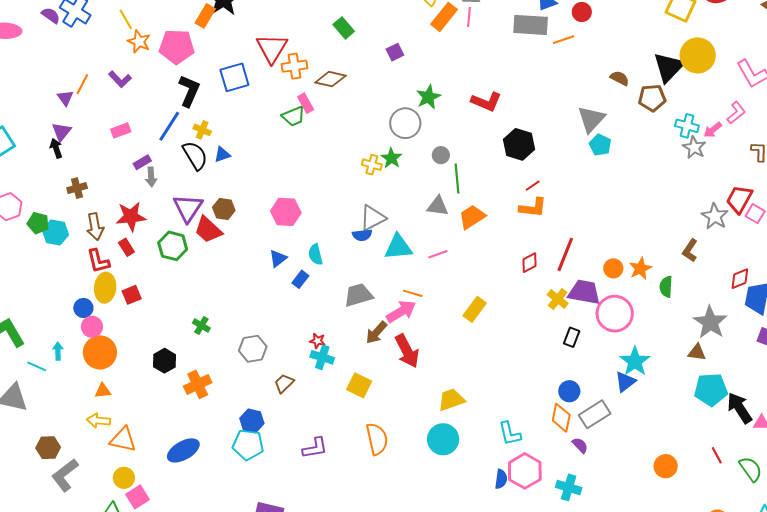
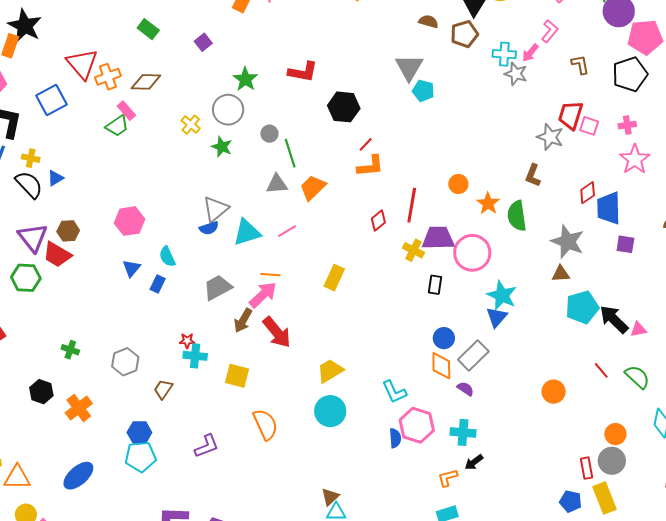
yellow cross: (372, 165) -> (191, 125), moved, turned 36
orange circle: (613, 268) -> (458, 184), moved
green semicircle: (666, 287) -> (517, 216), size x1.4

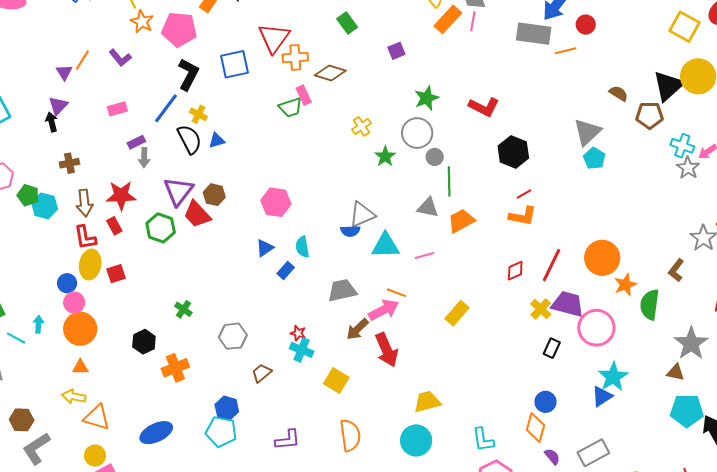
gray circle: (228, 110) -> (417, 133), moved
orange circle: (458, 184) -> (602, 258), size x1.8
gray rectangle: (473, 355) -> (593, 453), moved

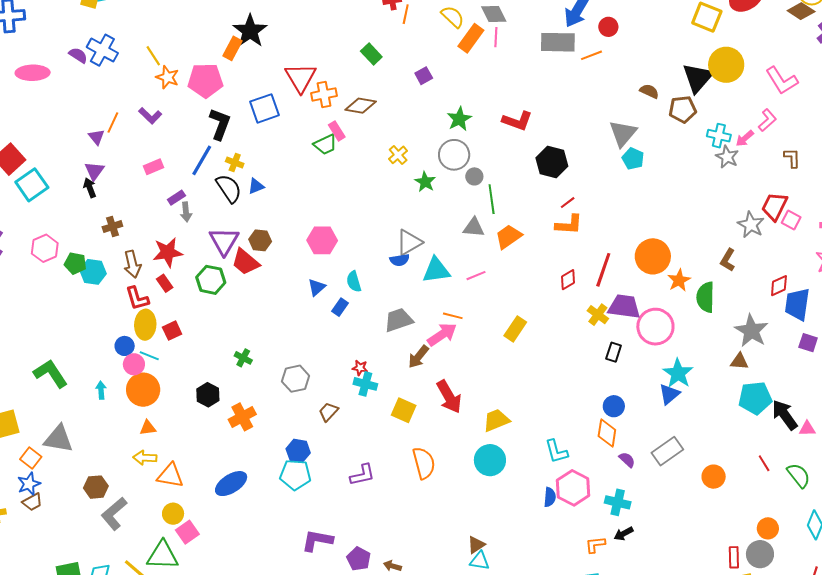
cyan line: (16, 338) -> (149, 356), moved
red arrow: (387, 350) -> (449, 397), moved

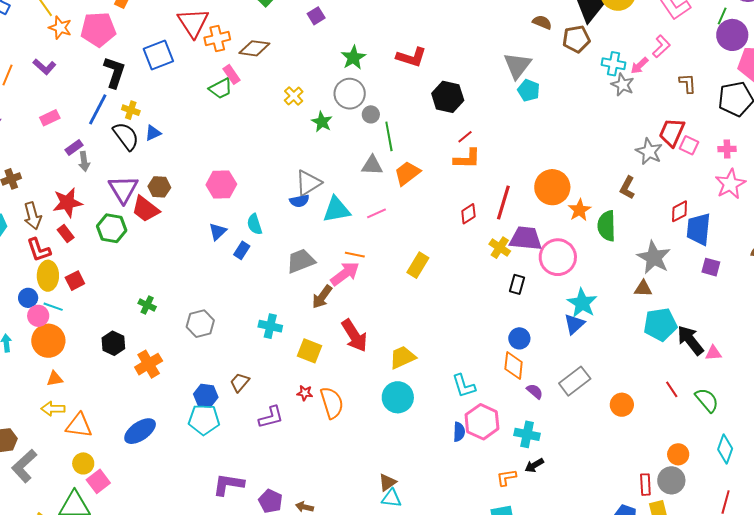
red star: (360, 368) -> (305, 393), moved
brown trapezoid: (328, 412) -> (240, 382), moved

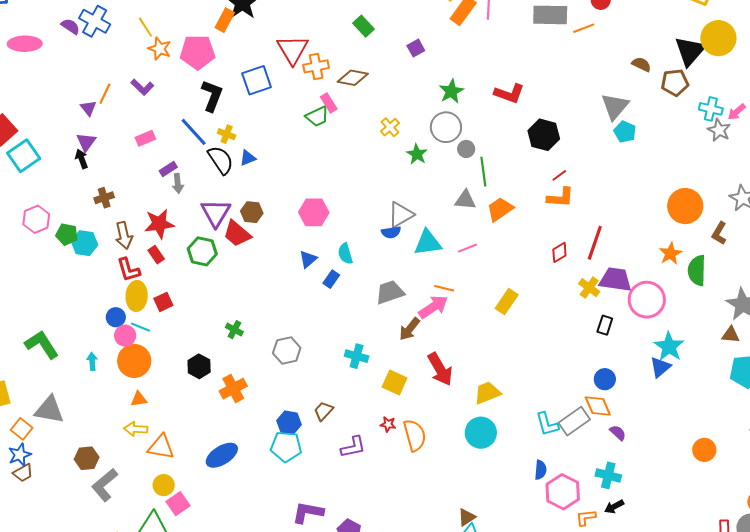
blue line: (98, 109) -> (194, 132), turned -72
orange circle: (552, 187) -> (685, 206), moved
orange diamond: (514, 365) -> (598, 406), turned -32
gray rectangle: (575, 381) -> (574, 421), moved
pink hexagon: (482, 422) -> (563, 492), moved

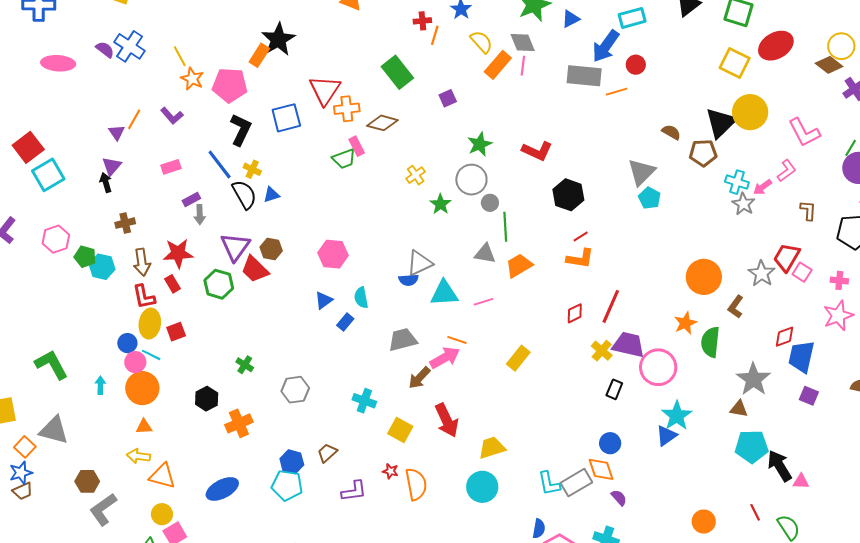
green rectangle: (364, 26) -> (397, 72), size x1.5

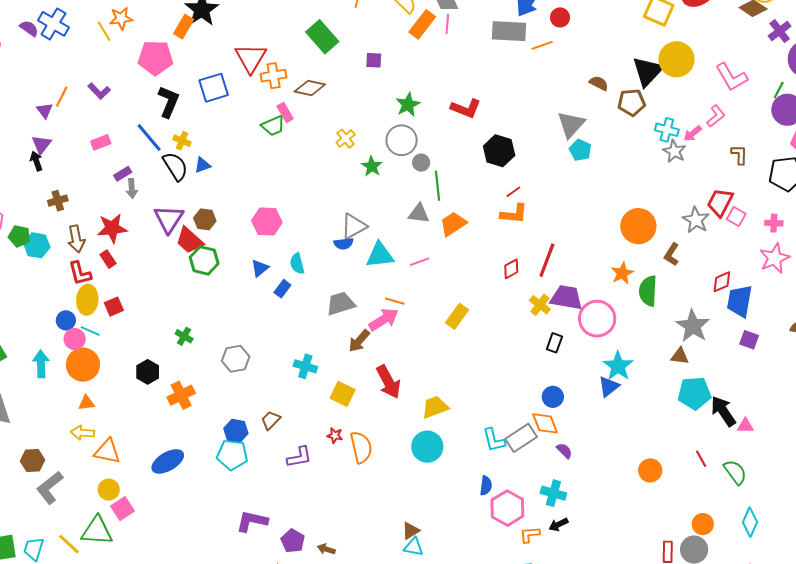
orange star: (192, 79) -> (121, 18), moved, turned -30
purple square: (448, 98) -> (374, 60), turned 30
green hexagon: (219, 284) -> (204, 260), moved
cyan arrow: (100, 385) -> (41, 364), size x1.5

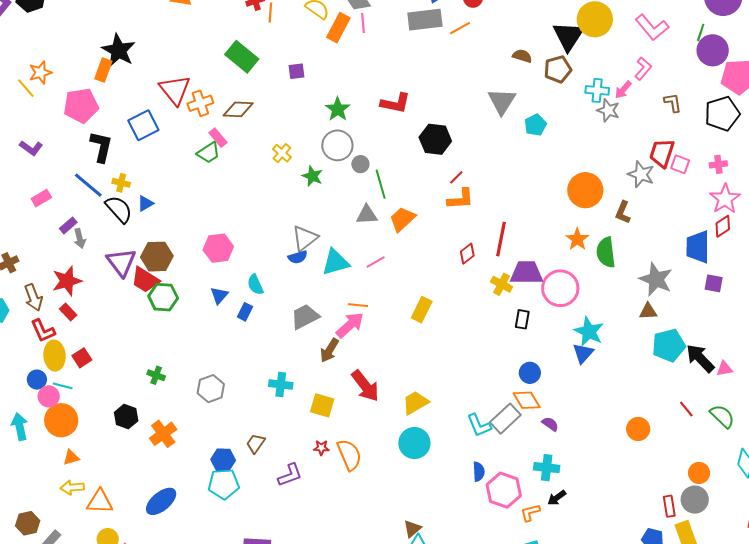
cyan pentagon: (580, 150) -> (535, 125), moved, turned 30
brown hexagon: (205, 219) -> (157, 257), size x1.4
red diamond: (722, 282) -> (723, 226), moved

